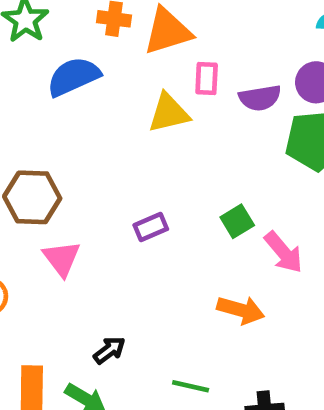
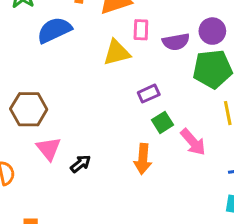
purple rectangle: (151, 227) -> (149, 94), moved
orange arrow: (241, 310) -> (143, 159), moved, turned 80
black arrow: (109, 350) -> (81, 164), moved

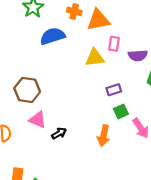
pink triangle: (49, 149) -> (38, 120), turned -36

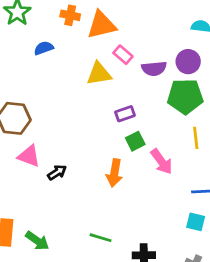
blue semicircle: (52, 36) -> (44, 48), size x0.6
pink rectangle: (114, 44) -> (123, 55), turned -56

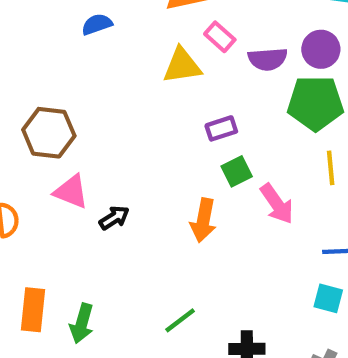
green line: (101, 238) -> (180, 320), turned -55
green arrow: (37, 241) -> (82, 323), turned 70

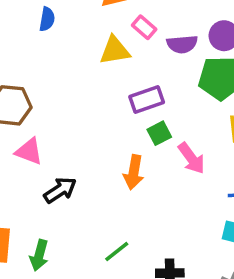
blue semicircle: (97, 24) -> (47, 19), turned 120
purple rectangle: (221, 128) -> (147, 100), size x1.4
black arrow: (114, 218) -> (60, 190), moved, size x1.4

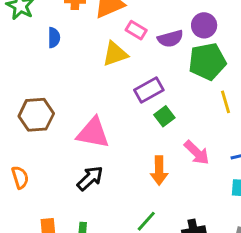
pink triangle: (29, 151) -> (93, 133), moved, size x1.4
pink arrow: (191, 158) -> (197, 153), moved
orange arrow: (134, 172) -> (159, 171), moved

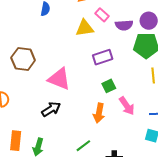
green square: (164, 116) -> (109, 86), moved

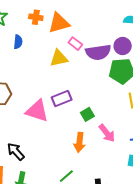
purple semicircle: (124, 25) -> (98, 52), size x1.4
purple rectangle: (103, 57) -> (62, 99), moved
black arrow: (51, 109) -> (16, 152), moved, turned -96

